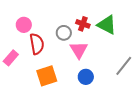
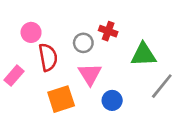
green triangle: (107, 25) -> (143, 55), moved, turned -30
pink triangle: (79, 50) -> (90, 74), moved

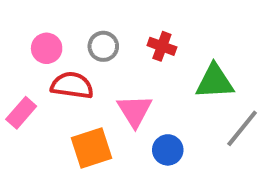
gray circle: (83, 43) -> (103, 46), moved
red semicircle: (48, 57) -> (72, 85), turned -72

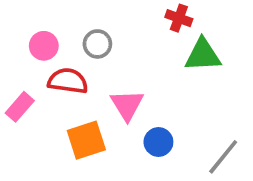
red cross: (162, 46) -> (179, 18), moved
green triangle: (215, 82) -> (203, 55), moved
gray line: (242, 128) -> (223, 157), moved

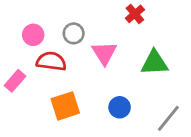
red cross: (179, 18) -> (135, 14), turned 30
green triangle: (203, 55) -> (154, 63), moved
pink triangle: (127, 105) -> (104, 53), moved

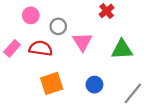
pink circle: (33, 35) -> (31, 15), moved
pink rectangle: (15, 81) -> (12, 48), moved

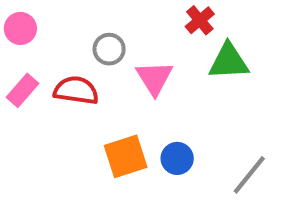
pink circle: (31, 15) -> (20, 28), moved
green triangle: (122, 49) -> (229, 61), moved
orange square: (52, 83) -> (126, 156), moved

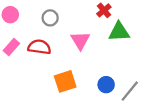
gray circle: (109, 49) -> (50, 18), moved
blue circle: (177, 158) -> (106, 85), moved

